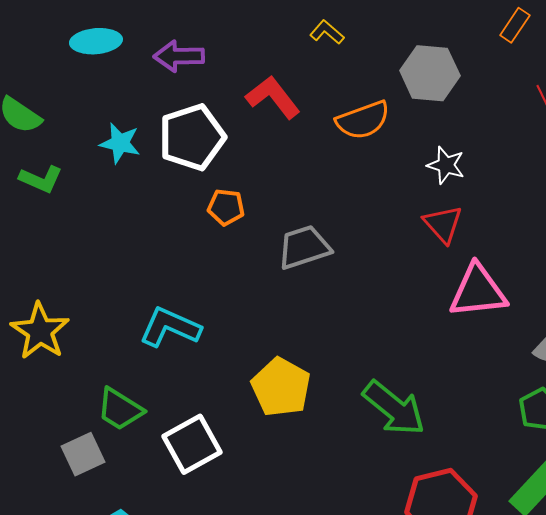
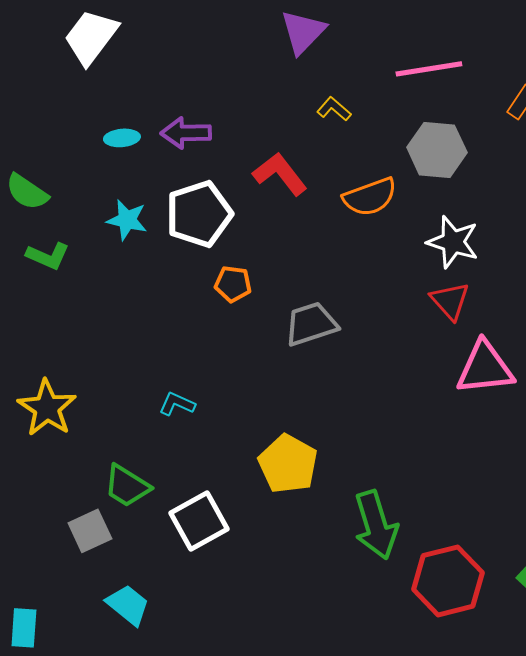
cyan ellipse: (96, 41) -> (122, 138), moved, size x0.7
white star: (446, 165) -> (453, 242), size x1.4
cyan L-shape: (170, 327) -> (177, 404), size x0.6
green arrow: (394, 408) -> (376, 525), moved, turned 34

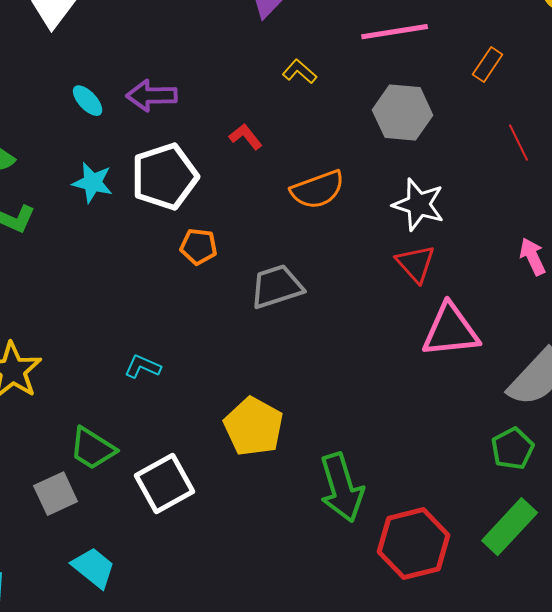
cyan ellipse: (122, 138) -> (88, 101), turned 52
red L-shape: (280, 174) -> (246, 137), size x0.6
orange semicircle: (370, 197) -> (318, 190), moved

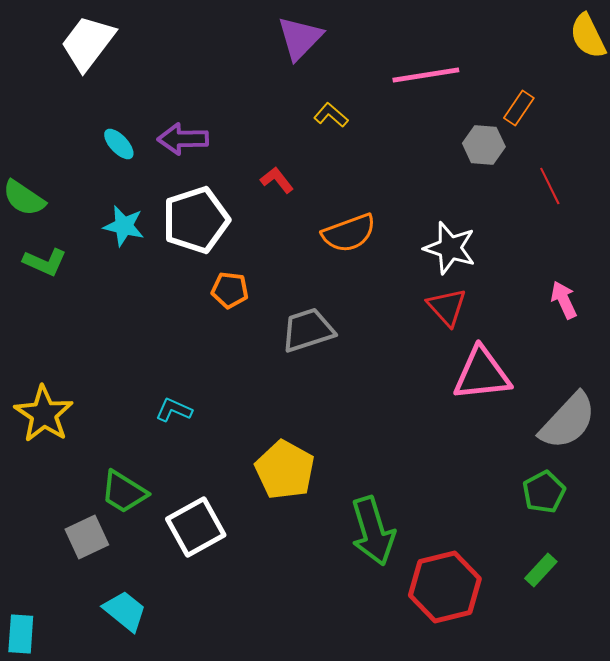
gray hexagon: (403, 113) -> (484, 145), moved, size x0.7
green rectangle: (510, 527) -> (541, 570), size x0.6

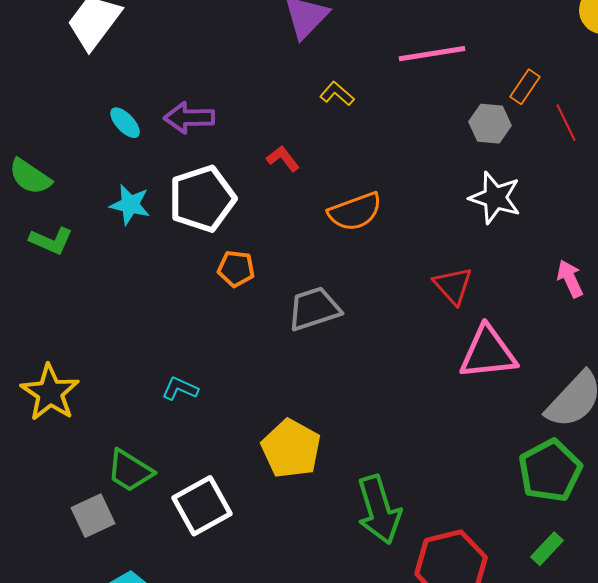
red line: (550, 186) -> (566, 123), moved
white star: (450, 248) -> (495, 198), moved
green pentagon: (544, 492) -> (550, 471), size x1.5

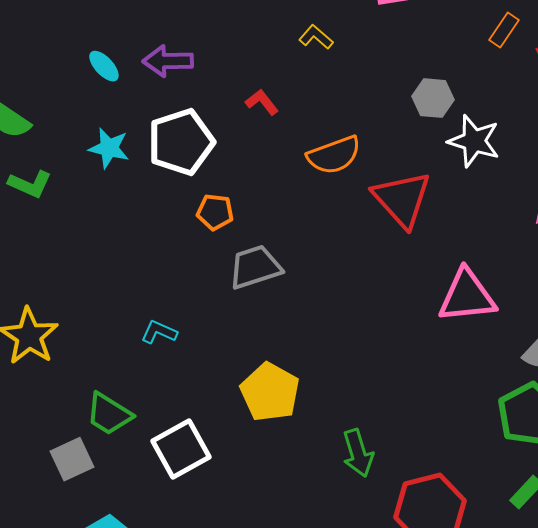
gray hexagon: (490, 124) -> (433, 98), moved
red triangle: (453, 286) -> (402, 199), moved, size x1.5
gray trapezoid: (314, 309) -> (255, 267), moved
green arrow: (379, 510) -> (358, 453), size x0.7

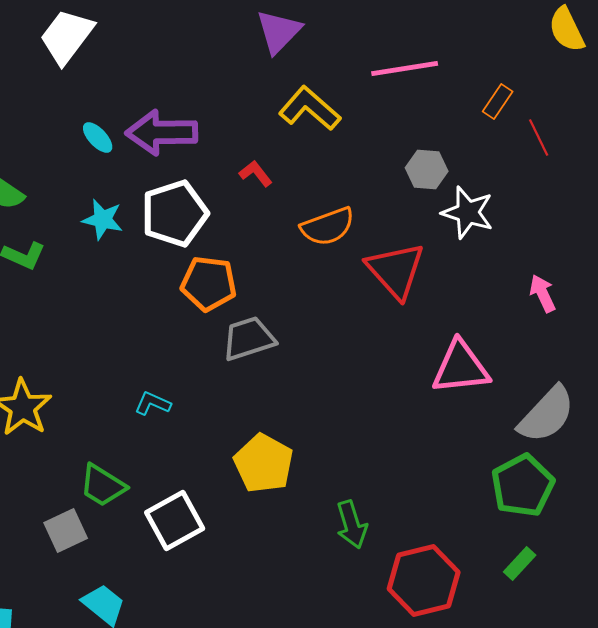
yellow L-shape: (316, 37) -> (310, 108), size x1.8
purple arrow: (168, 61) -> (162, 132), size x1.4
orange pentagon: (215, 212) -> (209, 283), size x1.5

